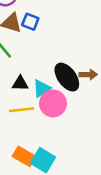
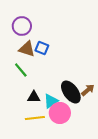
brown arrow: (88, 75) -> (88, 90), turned -40

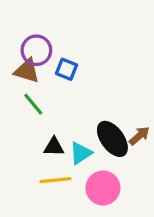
purple circle: (22, 26) -> (36, 50), moved
brown triangle: (27, 49) -> (27, 71), moved
pink circle: (60, 113) -> (103, 188), moved

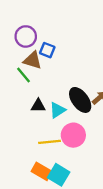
brown triangle: (27, 71) -> (33, 60), moved
yellow line: (55, 180) -> (50, 142), moved

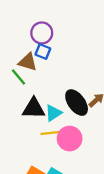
purple circle: (26, 36) -> (42, 33), moved
black triangle: (38, 106) -> (34, 108), size x1.5
yellow line: (50, 142) -> (52, 133), moved

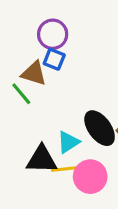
black triangle: (34, 108) -> (42, 159), moved

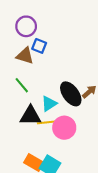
purple circle: (53, 34) -> (26, 26), moved
green line: (21, 94) -> (22, 85), moved

